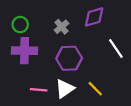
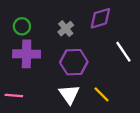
white triangle: (65, 89) -> (69, 94), turned -30
pink line: (39, 90) -> (14, 96), moved

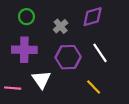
green circle: (22, 26) -> (26, 17), moved
white line: (123, 52) -> (100, 53), moved
white triangle: (69, 94) -> (41, 80), moved

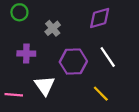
green circle: (26, 17) -> (19, 12), moved
gray cross: (61, 26) -> (53, 28), moved
purple cross: (24, 50) -> (26, 54), size x0.7

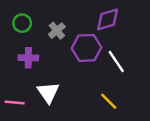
green circle: (19, 12) -> (22, 23), moved
purple hexagon: (73, 62) -> (87, 48), moved

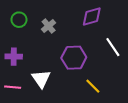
purple hexagon: (87, 48) -> (74, 58), moved
purple cross: (28, 58) -> (14, 57), moved
white line: (116, 62) -> (113, 47), moved

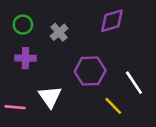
white line: (113, 47) -> (134, 83), moved
purple cross: (14, 57) -> (25, 58), moved

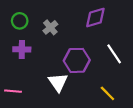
white line: (134, 83) -> (114, 54), moved
white triangle: (50, 97) -> (58, 82), moved
yellow line: (113, 106) -> (107, 93), moved

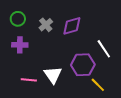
purple diamond: (95, 18) -> (72, 26), moved
purple hexagon: (77, 60) -> (83, 65), moved
pink line: (13, 91) -> (29, 80), moved

